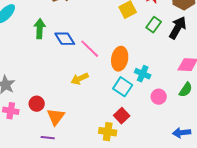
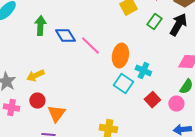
yellow arrow: (80, 79) -> (35, 76), moved
pink circle: (159, 97) -> (176, 104), moved
red square: (122, 116) -> (152, 100), moved

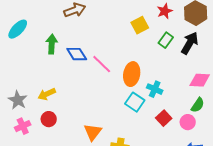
pink cross: (11, 108) -> (23, 126), turned -35
orange triangle: (56, 114) -> (93, 132), moved

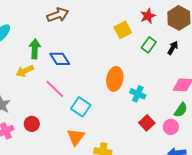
black arrow: (190, 43) -> (173, 48), size x0.6
pink line: (102, 64) -> (55, 89), moved
yellow arrow: (47, 94) -> (25, 71), moved
cyan square: (135, 102) -> (81, 107), moved

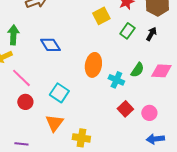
blue diamond: (60, 59) -> (50, 45), moved
pink line: (55, 89) -> (21, 78), moved
green semicircle: (181, 110) -> (137, 70), moved
red circle: (32, 124) -> (25, 102), moved

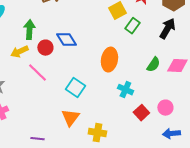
green rectangle: (127, 31) -> (132, 26), moved
black arrow: (151, 34) -> (167, 29), size x1.5
cyan cross: (116, 80) -> (125, 90), moved
red circle: (25, 102) -> (45, 48), moved
red square: (125, 109) -> (141, 113), moved

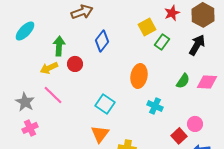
blue diamond: (66, 40) -> (102, 41), moved, turned 70
pink line: (37, 73) -> (53, 95), moved
red square: (141, 113) -> (179, 136), moved

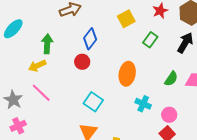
yellow square: (147, 27) -> (126, 19), moved
red circle: (75, 64) -> (82, 62), moved
pink circle: (195, 124) -> (169, 115), moved

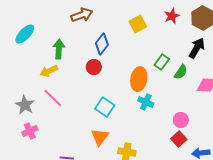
green rectangle: (150, 40) -> (162, 62), moved
green semicircle: (171, 79) -> (181, 72), moved
cyan cross: (143, 104) -> (146, 102), moved

